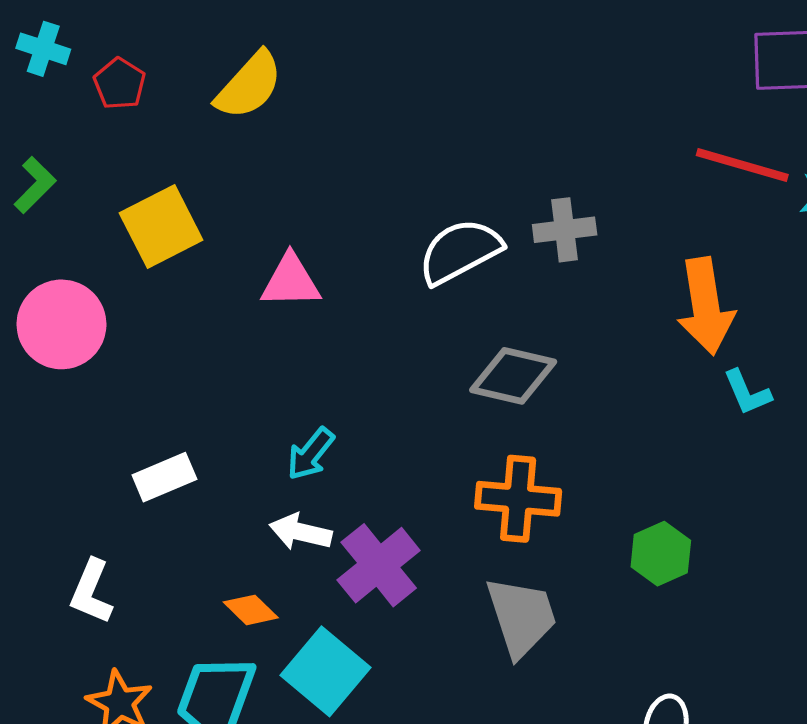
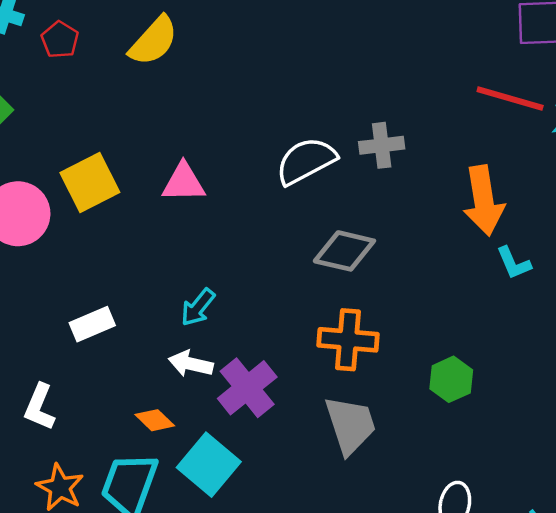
yellow square: (161, 226) -> (90, 183), moved

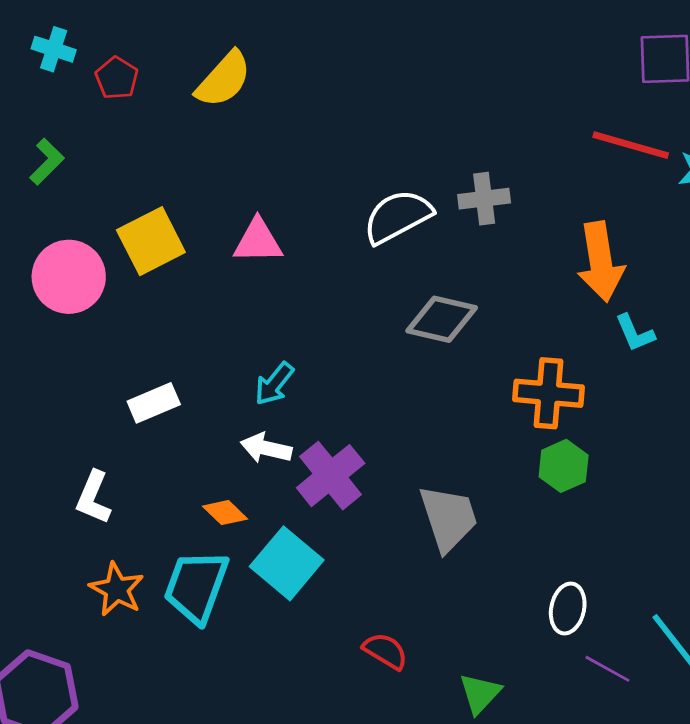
orange cross: (348, 340) -> (548, 393), moved

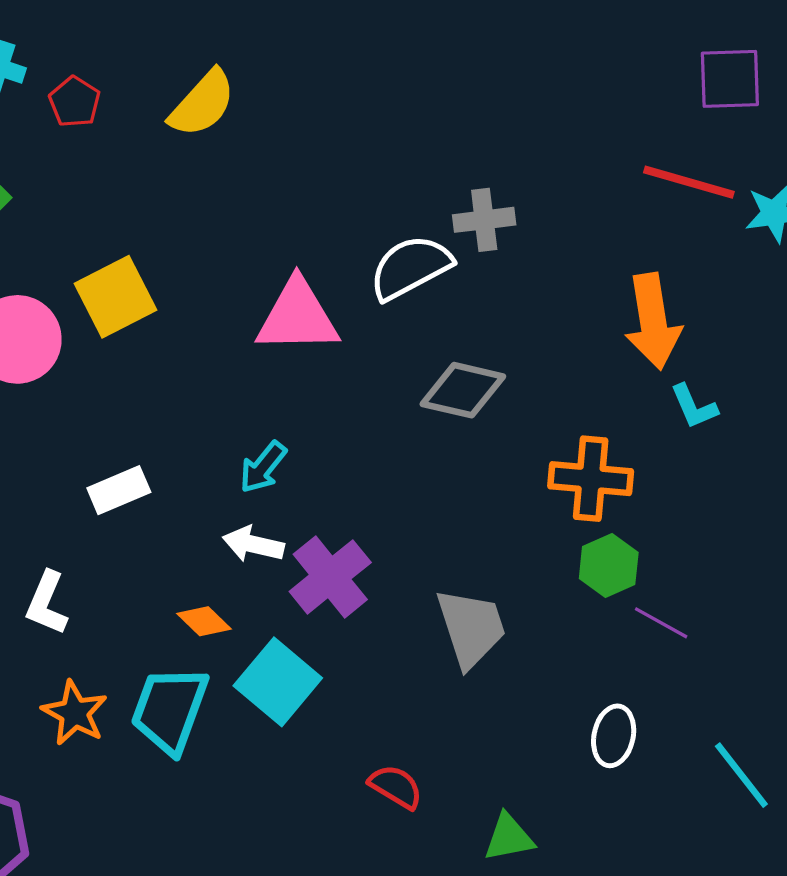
gray cross: (484, 199) -> (484, 220), moved
pink triangle: (258, 241) -> (297, 316), moved, size x1.4
purple line: (607, 669) -> (661, 623), moved
green triangle: (480, 694) -> (509, 837), turned 36

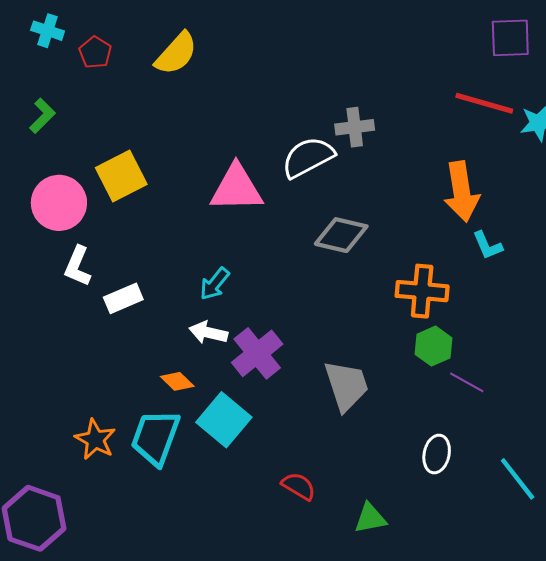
white L-shape: (47, 603) -> (78, 266), moved

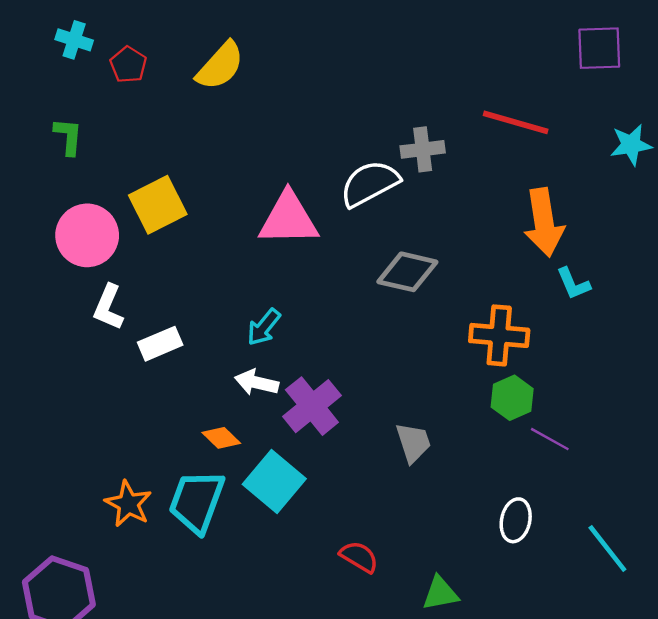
red line: (484, 103) -> (516, 122), moved
green L-shape: (42, 116) -> (68, 136), turned -40
gray trapezoid: (346, 386) -> (413, 443), size x0.7

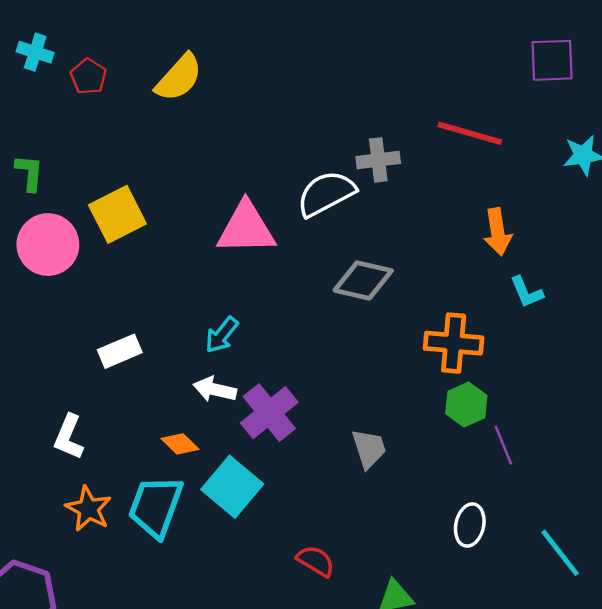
green L-shape: (68, 136) -> (29, 173), moved
orange arrow: (544, 222) -> (498, 232), size x0.7
white L-shape: (108, 307) -> (69, 437), moved
purple line: (550, 439) -> (503, 445), turned 39

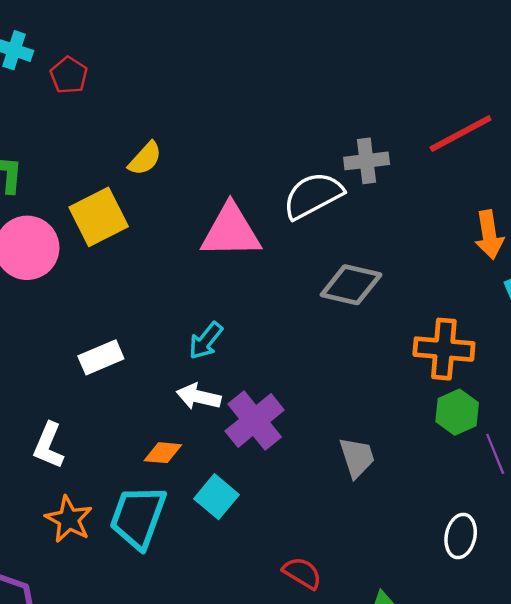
yellow semicircle: (179, 78) -> (145, 159), moved, size x0.7
red line: (470, 133) -> (461, 134), turned -44
orange diamond: (180, 444) -> (163, 453), turned -39
cyan square: (232, 487) -> (216, 497), size x0.7

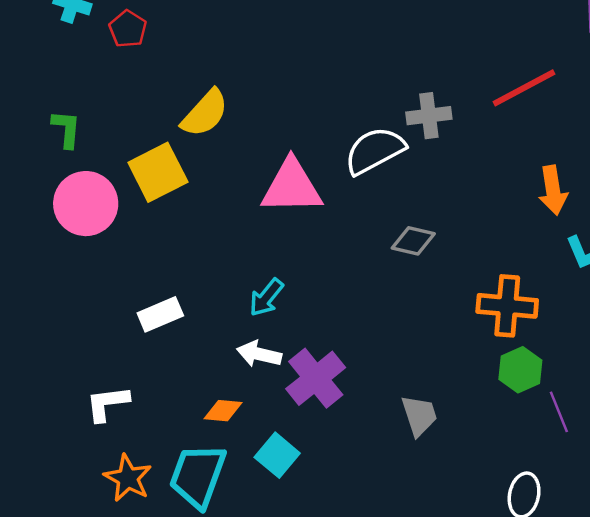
yellow semicircle: (145, 159) -> (205, 113), size x1.4
gray diamond: (351, 285) -> (413, 241), size x0.7
white L-shape: (49, 446) -> (107, 403), turned 60

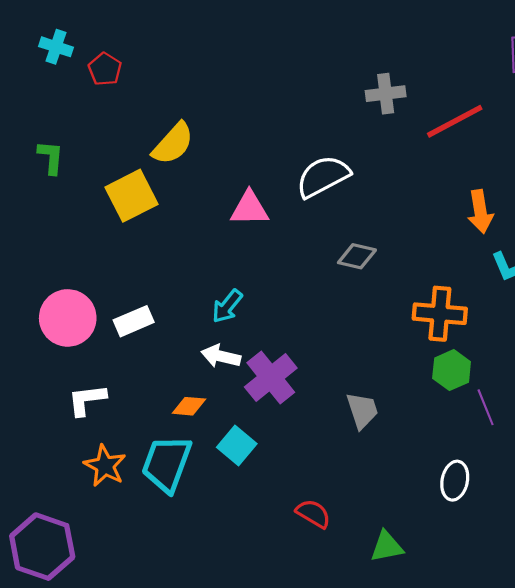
gray cross: (429, 116) -> (386, 94), moved
pink triangle: (292, 187) -> (250, 208), size x0.7
pink circle: (86, 204) -> (68, 318), moved

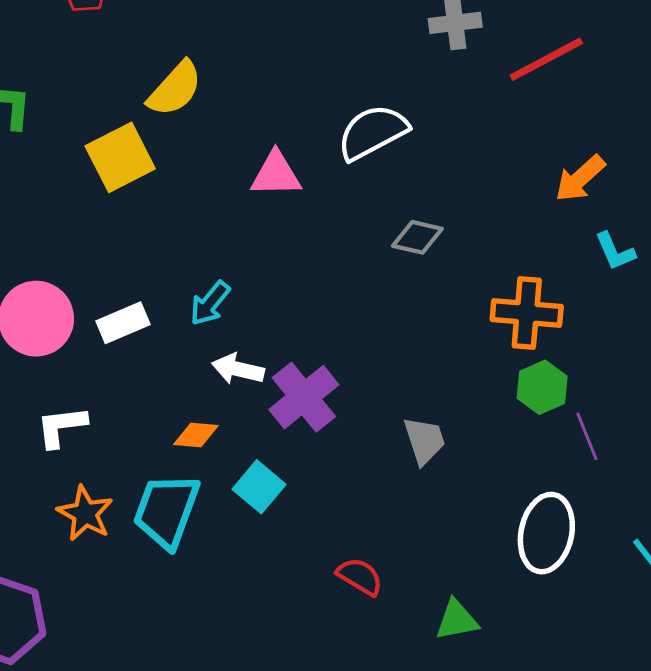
orange arrow: (480, 212) -> (580, 178), turned 57
cyan arrow: (227, 306) -> (210, 303), moved
white ellipse: (455, 481) -> (546, 533), size x1.5

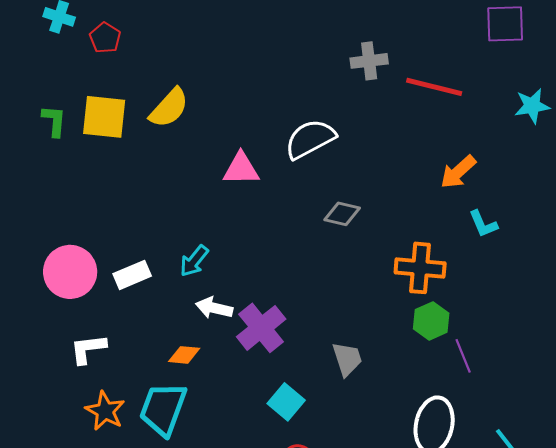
red line: (546, 59) -> (434, 87), turned 42
yellow square: (120, 157) -> (104, 117), moved, turned 33
cyan square: (259, 487) -> (286, 402), moved

